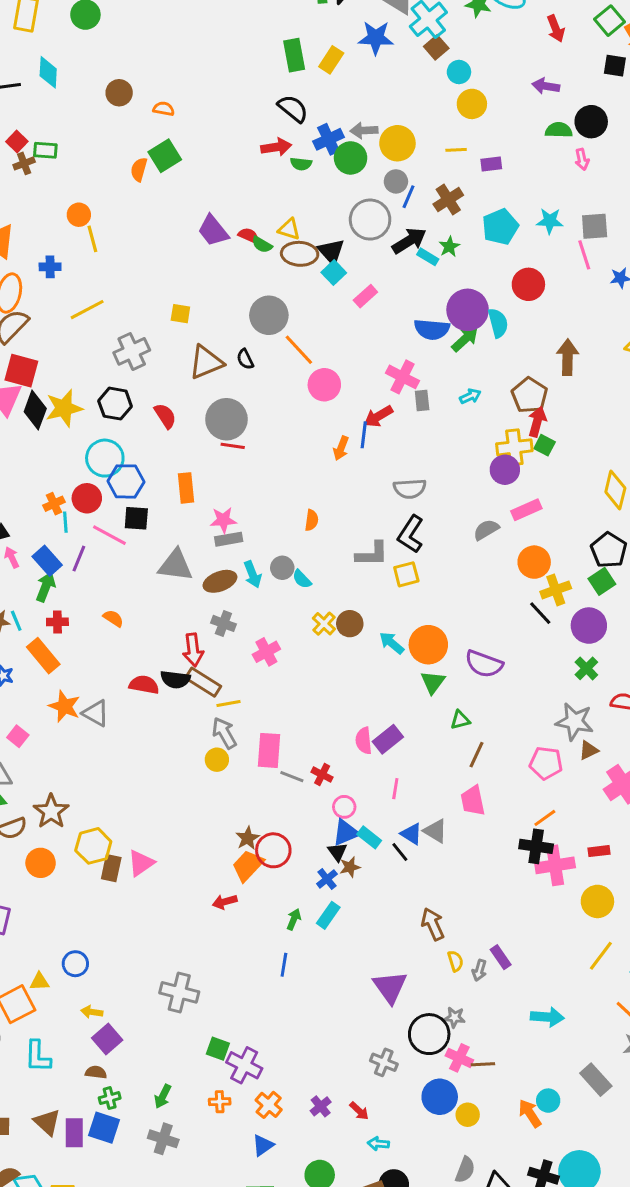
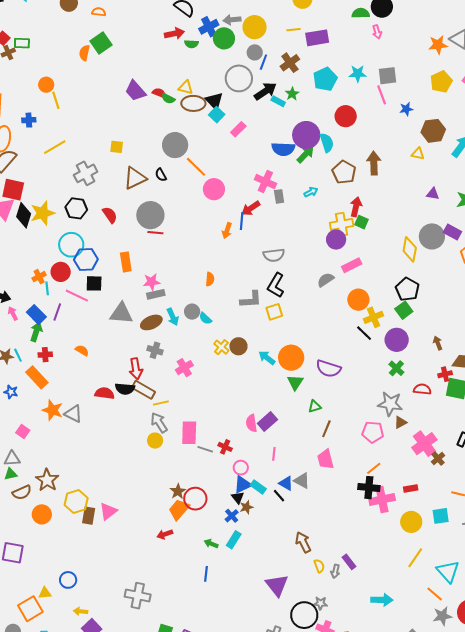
purple rectangle: (491, 164) -> (317, 38), size x1.6
brown pentagon: (529, 395) -> (344, 172), moved
green arrow: (294, 919) -> (211, 544), turned -88

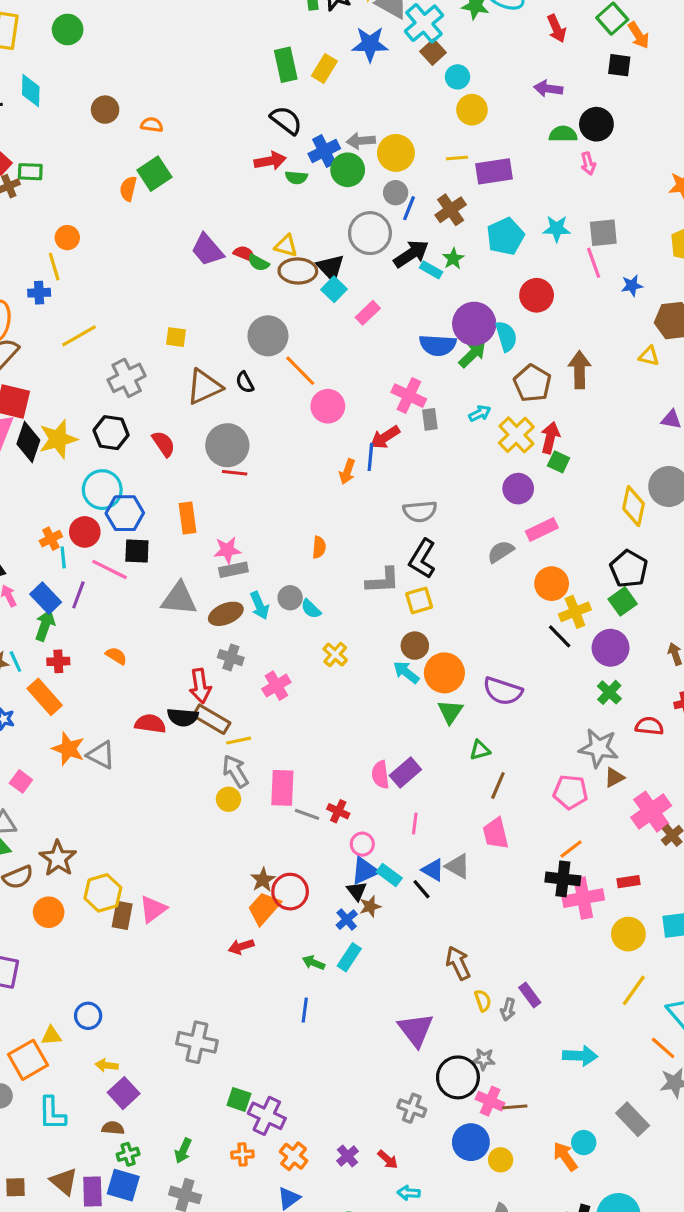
yellow line: (56, 100) -> (54, 267), moved
yellow cross: (342, 224) -> (516, 435), moved, turned -35
brown circle: (239, 346) -> (415, 646), moved

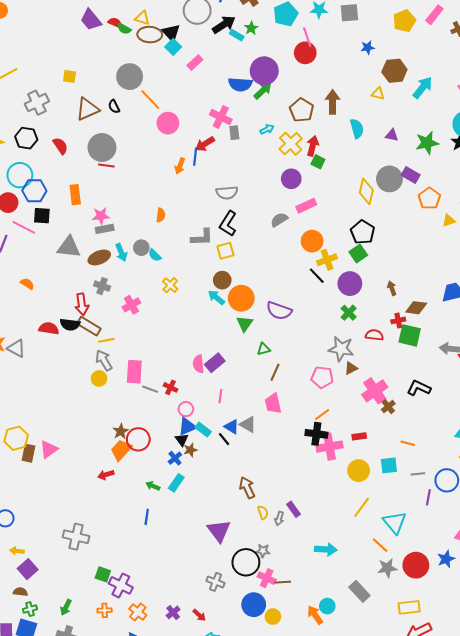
pink line: (594, 263) -> (307, 37), moved
cyan semicircle: (506, 336) -> (357, 129), moved

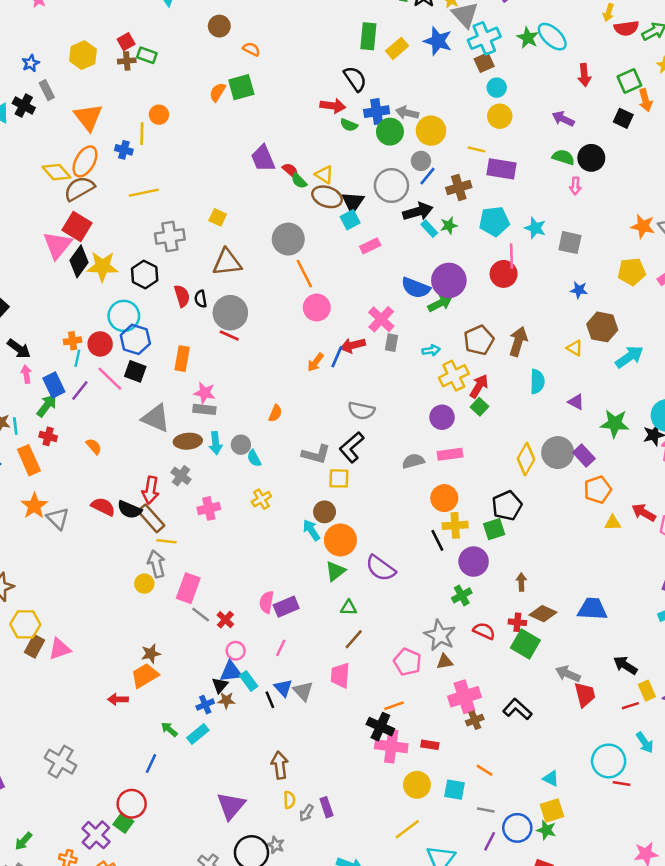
black semicircle: (114, 107) -> (201, 299), moved
red circle: (138, 439) -> (132, 804), moved
green square: (103, 574) -> (123, 823), moved

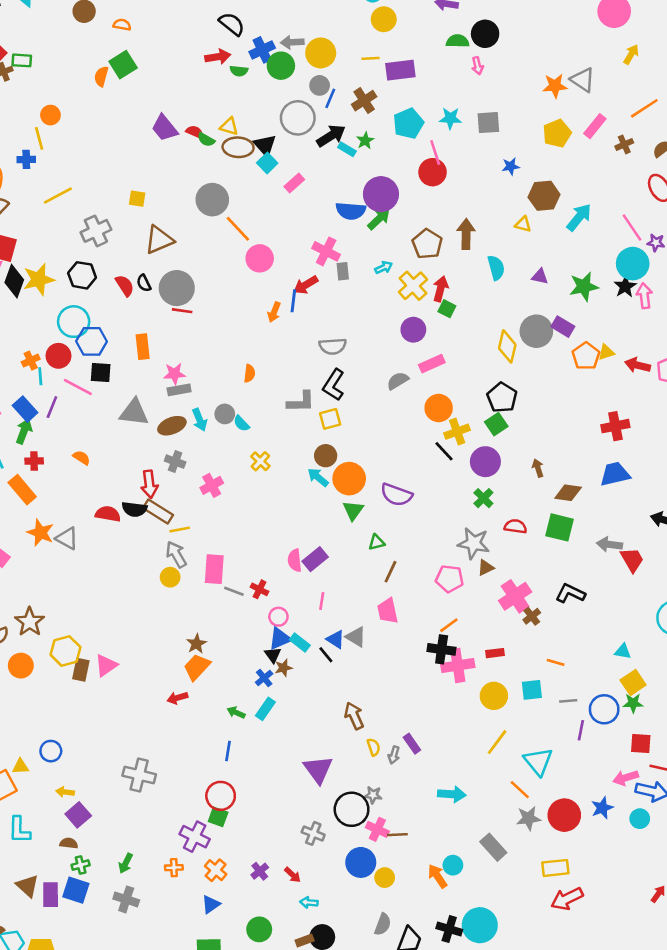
yellow triangle: (613, 523) -> (606, 352), moved
red cross: (517, 622) -> (615, 426), moved, size x1.5

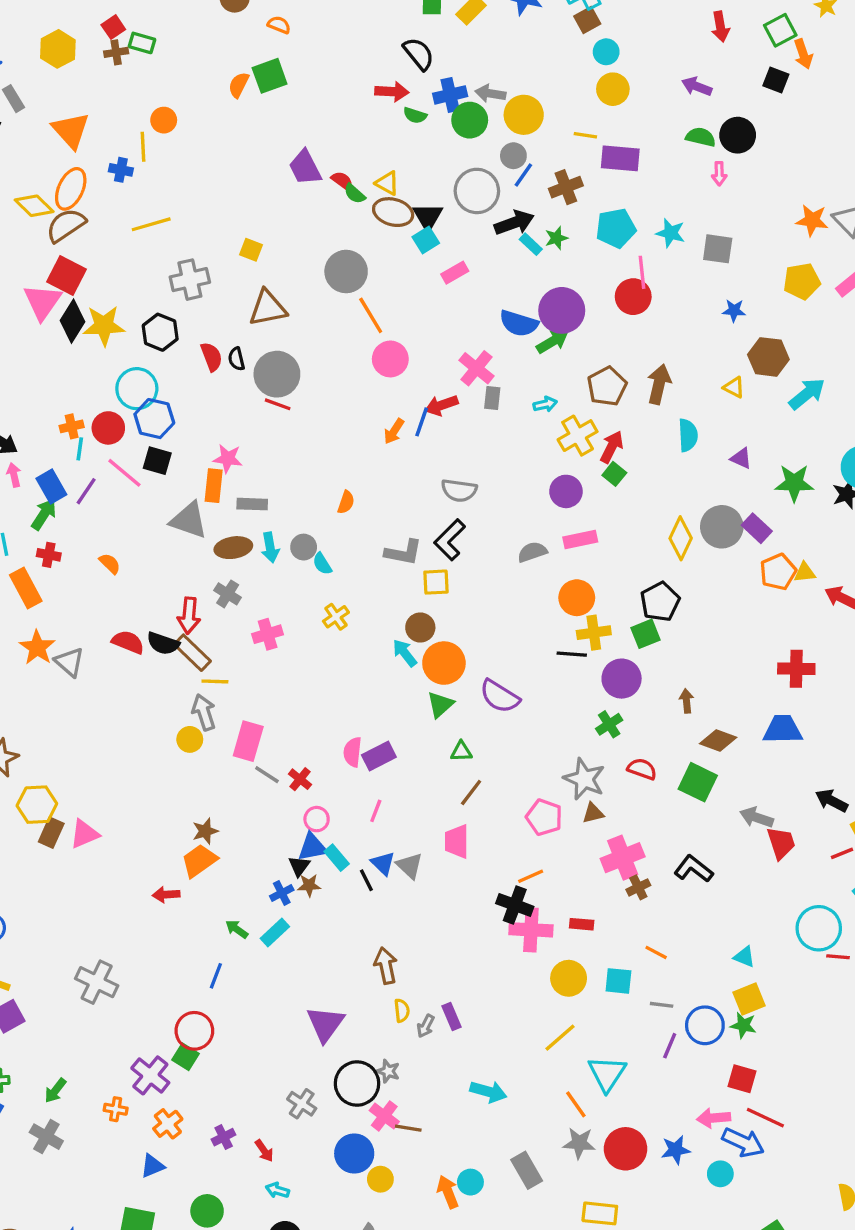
orange rectangle: (143, 347) -> (214, 486), moved
pink star: (174, 374) -> (228, 458), moved
black line: (444, 451) -> (572, 654), turned -55

